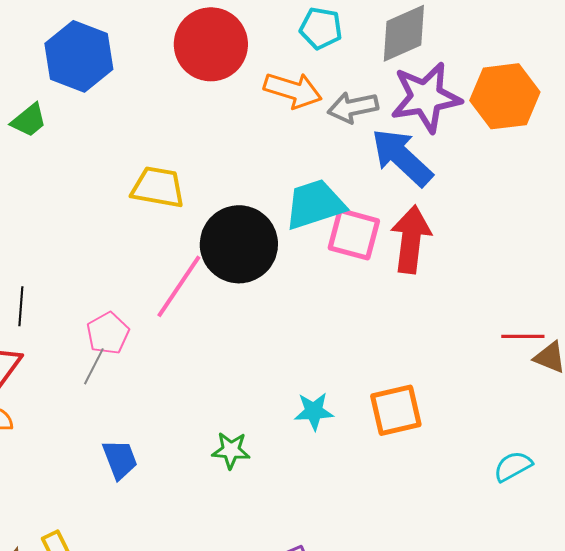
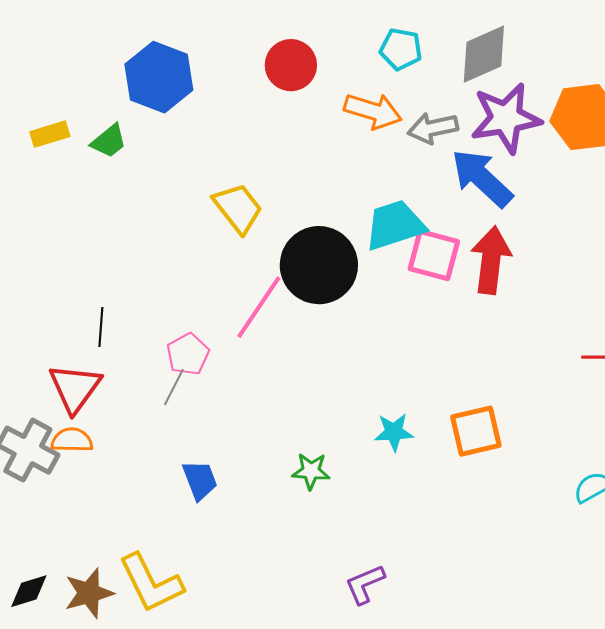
red circle: (211, 44) -> (291, 65), size x0.7
yellow trapezoid: (158, 187) -> (238, 208), turned 42

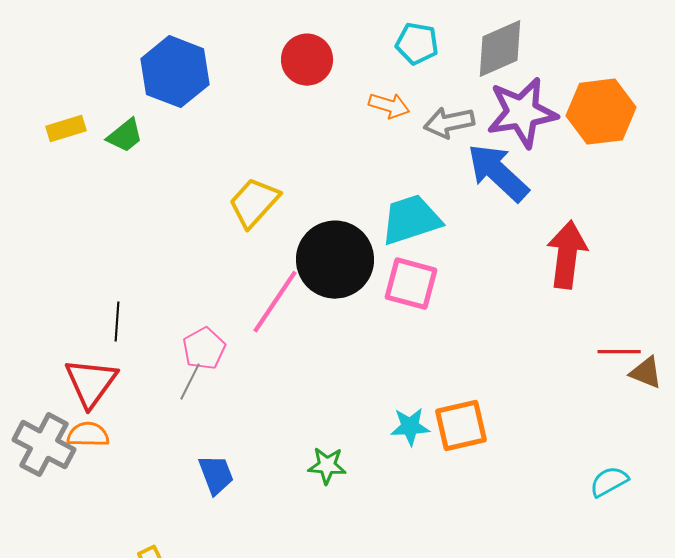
orange arrow: (373, 111) -> (389, 106), size x0.7
yellow trapezoid: (238, 208) -> (254, 203), turned -100
pink square: (434, 255) -> (411, 284), moved
red arrow: (491, 260) -> (567, 255), moved
orange square: (476, 431) -> (461, 426), moved

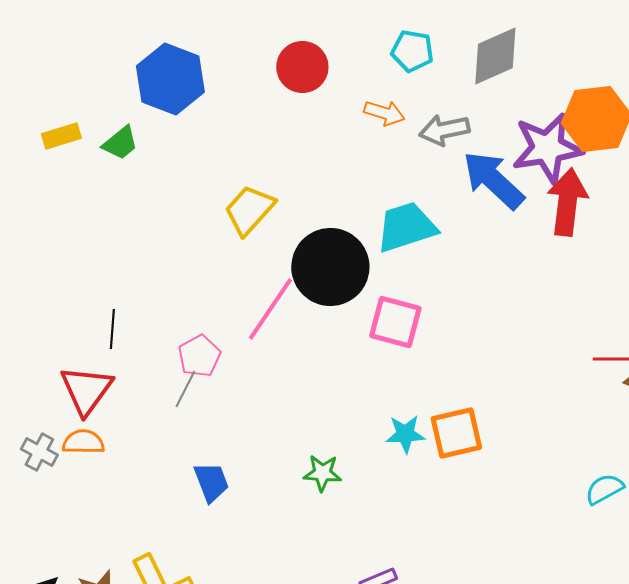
purple star: (522, 113) -> (547, 148), moved
red arrow: (567, 255) -> (567, 202), moved
pink square: (411, 284) -> (395, 322), moved
gray cross: (44, 445) -> (39, 452), size x0.6

